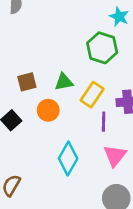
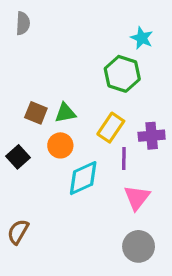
brown square: (27, 82) -> (36, 113), turned 36
green triangle: (64, 82) -> (65, 113), moved
cyan diamond: (68, 158) -> (83, 178), moved, turned 36

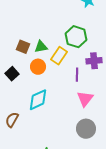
green hexagon: (122, 74) -> (76, 37), moved
yellow rectangle: (111, 128) -> (59, 56), moved
cyan diamond: (83, 178) -> (38, 100), moved

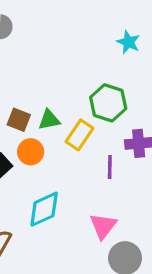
orange circle: (38, 67) -> (31, 152), moved
pink triangle: (85, 99) -> (103, 226), moved

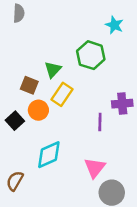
green hexagon: (108, 103) -> (91, 55), moved
green triangle: (49, 120) -> (53, 70), moved, turned -36
yellow rectangle: (79, 135) -> (62, 94), moved

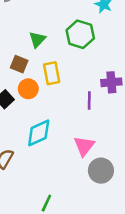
green triangle: (53, 70) -> (37, 39), moved
yellow rectangle: (62, 94) -> (52, 73), turned -45

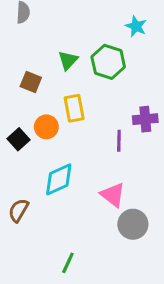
green triangle: (37, 39) -> (68, 60), moved
brown square: (19, 64) -> (31, 82), moved
pink triangle: (84, 146) -> (113, 195), turned -30

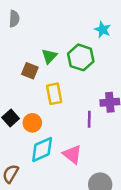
brown square: (31, 82) -> (30, 71), moved
orange circle: (46, 127) -> (32, 123), moved
pink triangle: (113, 195) -> (72, 154), moved

